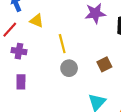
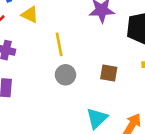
brown square: (104, 64) -> (109, 73), turned 32

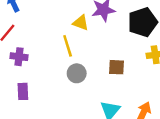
yellow triangle: (30, 15) -> (81, 23), moved

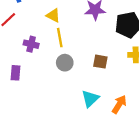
yellow triangle: (81, 23) -> (53, 16), moved
purple cross: (19, 57) -> (31, 44), moved

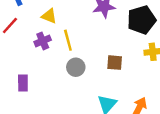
yellow triangle: (53, 16) -> (49, 16), moved
purple cross: (31, 44) -> (43, 41), moved, turned -32

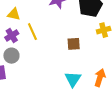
gray circle: (76, 67) -> (11, 56), moved

